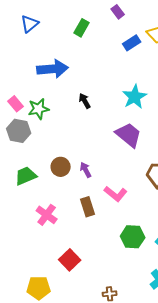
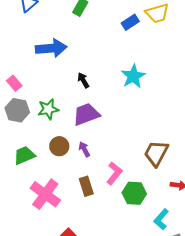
green star: (39, 109) -> (48, 109), moved
purple trapezoid: (129, 135) -> (86, 114), moved, turned -60
pink L-shape: (116, 194) -> (114, 173), turned -90
pink cross: (47, 215) -> (45, 194), size x1.4
green hexagon: (133, 237) -> (134, 193), moved

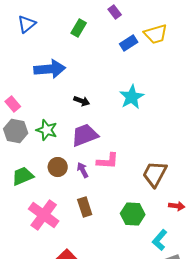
black arrow: (83, 80) -> (82, 101), turned 140
green star: (48, 109) -> (47, 130), turned 30
pink L-shape: (114, 173) -> (108, 161), moved, turned 55

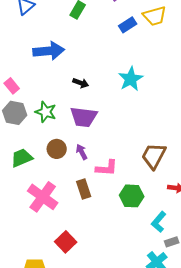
purple trapezoid: (85, 135) -> (84, 117), turned -152
pink L-shape: (108, 161) -> (107, 168), moved

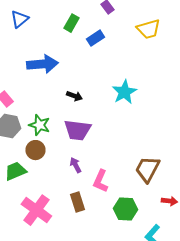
blue rectangle: (128, 25) -> (95, 38), moved
brown circle: (57, 149) -> (35, 150), moved
pink L-shape: (107, 168) -> (100, 181), turned 110

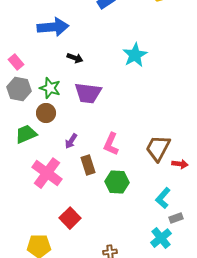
black arrow: (74, 96) -> (75, 58), moved
purple arrow: (75, 165) -> (71, 141), moved, turned -119
brown trapezoid: (147, 169) -> (158, 148), moved
green hexagon: (125, 209) -> (117, 182), moved

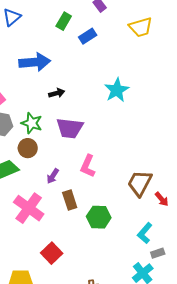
black arrow: (75, 58) -> (57, 93), turned -35
pink L-shape: (111, 144) -> (88, 166), moved
red arrow: (180, 164) -> (162, 199), turned 42

